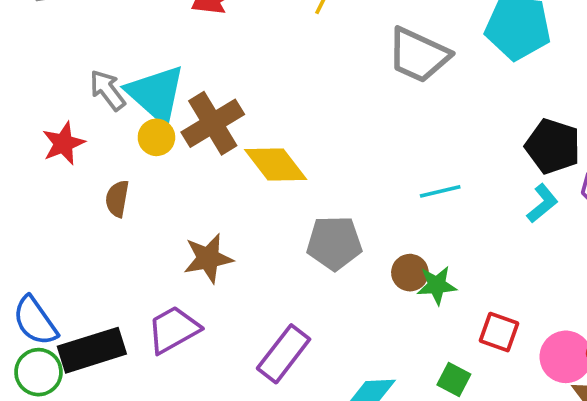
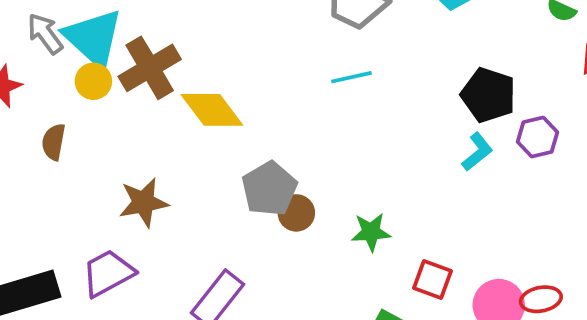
cyan line: (440, 191) -> (352, 77), moved
gray pentagon: (334, 243) -> (269, 189), turned -30
brown circle: (410, 273) -> (296, 213), moved

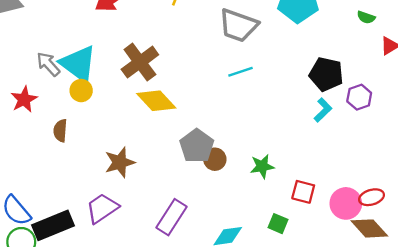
brown cross: (150, 68) -> (140, 62), moved

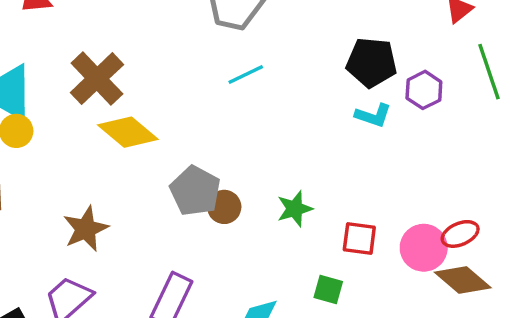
cyan L-shape: (323, 110) -> (373, 115), turned 70

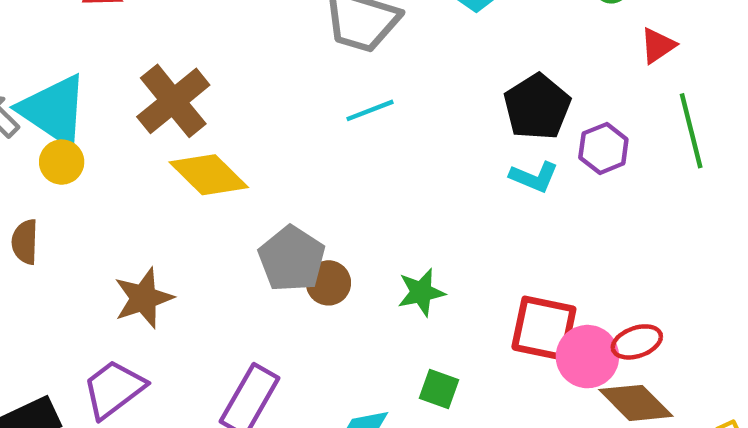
black pentagon: (372, 62) -> (537, 107), turned 30
red square: (359, 239) -> (544, 328), moved, size x1.4
green square: (328, 290) -> (439, 389), moved

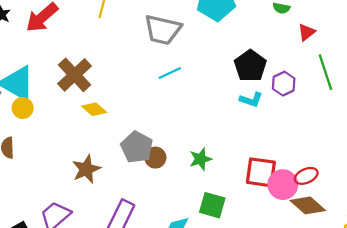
yellow diamond: (209, 175) -> (94, 109), size x0.7
brown star: (144, 298) -> (86, 169), moved
green square: (439, 389) -> (212, 205), size x1.4

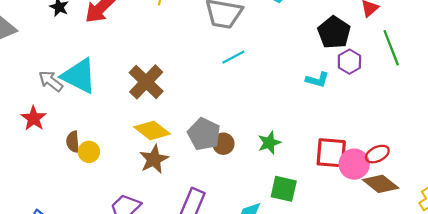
black pentagon: (250, 66) -> (334, 32), moved
brown cross: (75, 75) -> (146, 82), moved
yellow circle: (23, 108) -> (89, 152), moved
yellow diamond: (94, 109) -> (152, 130), moved, size x1.4

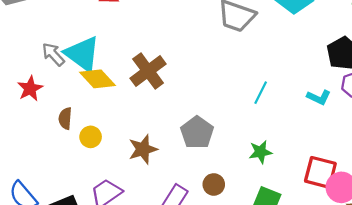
cyan line: (233, 57) -> (261, 93), moved, turned -45
yellow diamond: (152, 130) -> (97, 79), moved
brown circle: (223, 144) -> (214, 184), moved
yellow circle: (89, 152) -> (91, 137), moved

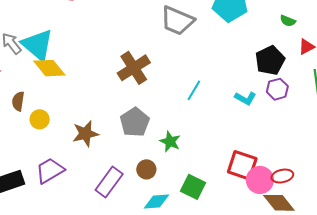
brown cross: (148, 71) -> (134, 68), moved
green star: (260, 152) -> (170, 141), moved, turned 30

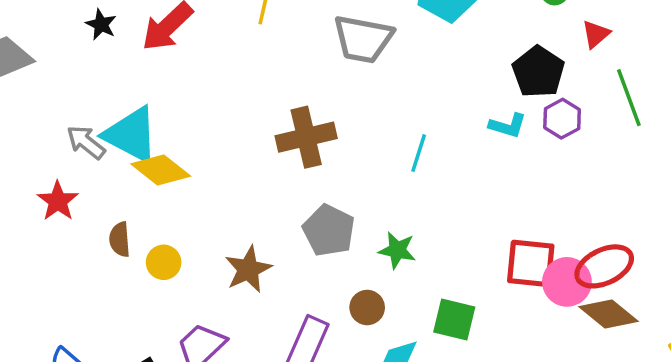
brown cross: (134, 68) -> (306, 137), turned 32
cyan L-shape: (245, 98) -> (508, 126), moved
red ellipse: (282, 176) -> (604, 266), size x1.5

